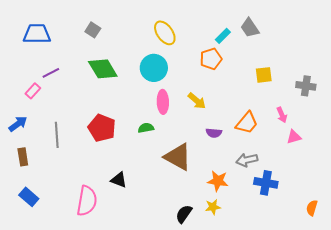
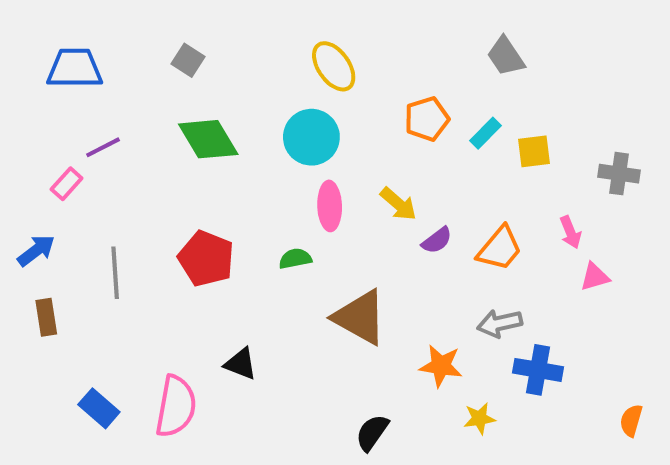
cyan rectangle: (223, 36) -> (485, 133), moved
purple semicircle: (214, 133) -> (437, 240), moved, turned -42
blue rectangle: (29, 197) -> (99, 408), moved
yellow star: (213, 207) -> (479, 418), moved

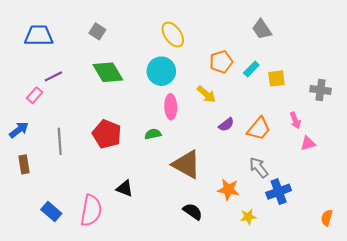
yellow arrow: (398, 204) -> (206, 94), moved
gray arrow: (500, 323) -> (259, 168), turned 65
blue cross: (538, 370) -> (279, 192), turned -30
black semicircle: (372, 433) -> (193, 211), moved, turned 90

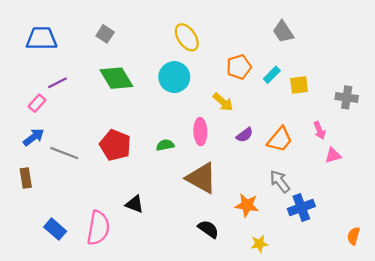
pink ellipse: (171, 107) -> (200, 132), moved
blue arrow: (19, 130) -> (34, 137), moved
gray line: (60, 141) -> (64, 153), turned -65
yellow star: (248, 217) -> (259, 244), moved

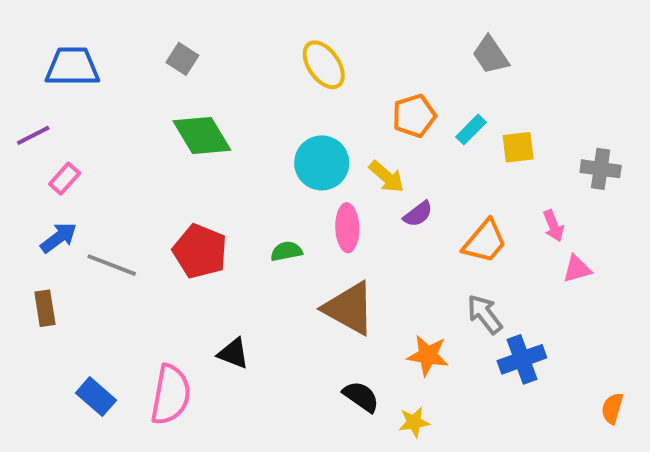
cyan circle: (174, 77) -> (322, 163), moved
purple line: (57, 83) -> (33, 135), moved
purple semicircle: (245, 135) -> (418, 214), moved
yellow star: (259, 244) -> (414, 422), moved

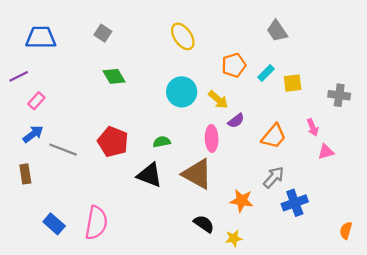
green diamond: (202, 135) -> (114, 76), size x0.7
pink ellipse: (347, 228) -> (212, 138), moved
gray arrow: (485, 314) -> (274, 177), turned 80
black triangle: (233, 353) -> (149, 175), moved, size x1.4

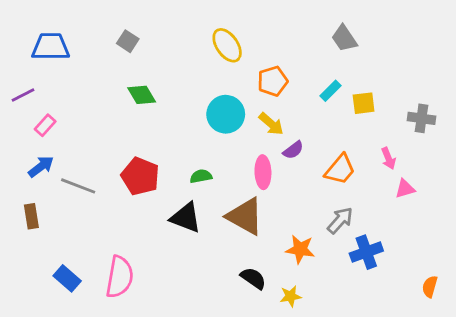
orange pentagon: (234, 65) -> (273, 81), moved

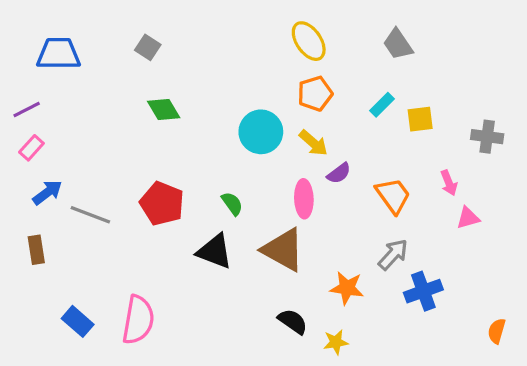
yellow ellipse: (227, 45) -> (309, 41), moved
pink rectangle: (45, 125) -> (31, 148), moved
orange trapezoid: (340, 169) -> (393, 196), turned -76
green semicircle: (201, 176) -> (232, 204), turned 65

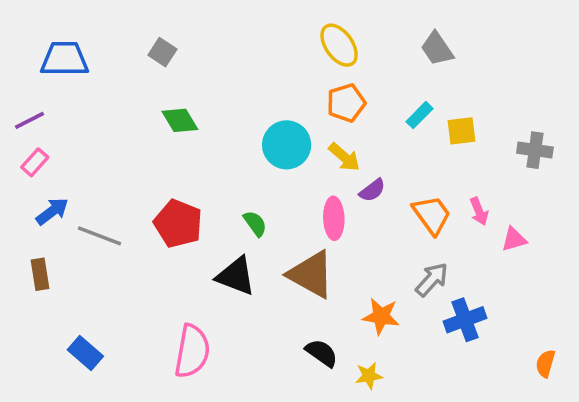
pink arrow: (449, 183) -> (479, 211), moved
pink semicircle: (138, 320) -> (192, 351), moved

